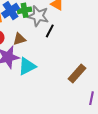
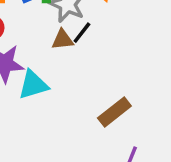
brown triangle: (19, 39) -> (63, 40), moved

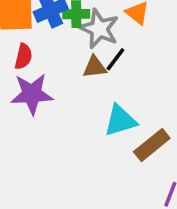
cyan triangle: (33, 85) -> (120, 121), moved

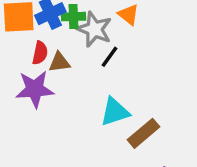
red semicircle: (23, 56) -> (40, 53), moved
brown triangle: (95, 67) -> (59, 62), moved

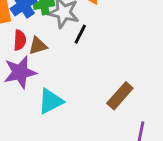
cyan triangle: (115, 112) -> (51, 101), moved

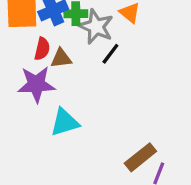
brown rectangle: (120, 96) -> (140, 157), moved

